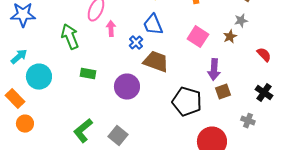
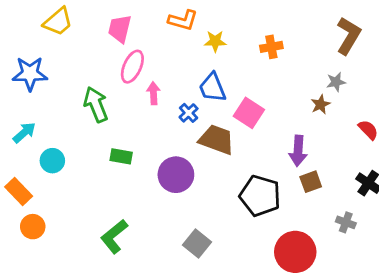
pink square: (198, 37) -> (249, 113), moved
cyan circle: (39, 77) -> (52, 161), size x0.7
gray square: (118, 136) -> (197, 243), moved

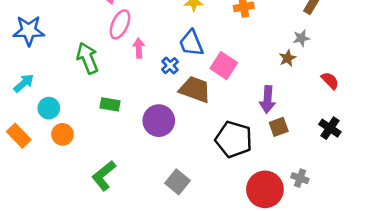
gray cross: (346, 222) -> (300, 178), moved
orange circle: (33, 227) -> (62, 134), moved

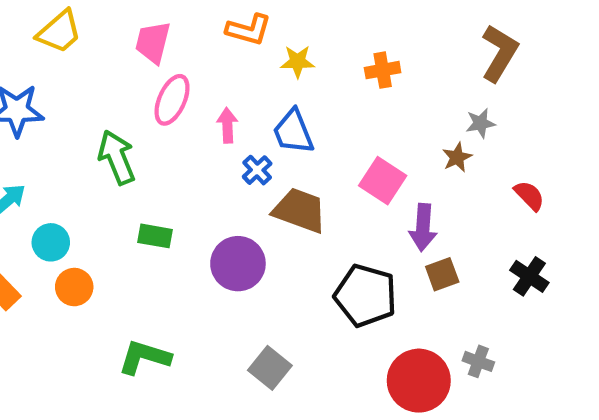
pink arrow: (139, 48) -> (227, 125), moved
pink square: (224, 66) -> (383, 181), moved
green L-shape: (104, 176) -> (144, 357), turned 56

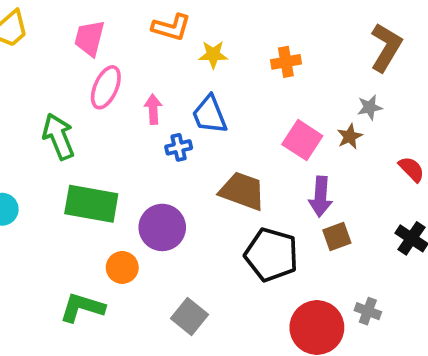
blue cross: (257, 170) -> (179, 147), turned 30
pink square: (383, 181) -> (302, 140), moved
brown trapezoid: (300, 210) -> (242, 191), moved
green rectangle: (155, 236) -> (91, 204), size x1.8
orange circle: (74, 287) -> (122, 267), moved

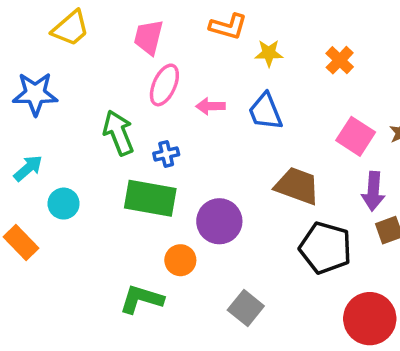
orange cross: (286, 62) -> (340, 60), turned -36
pink arrow: (153, 109) -> (210, 106), turned -88
blue cross: (179, 147) -> (166, 154), moved

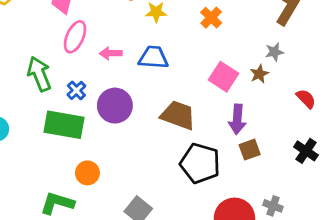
blue trapezoid: (265, 112) -> (153, 57), turned 116
blue cross: (166, 154) -> (76, 90), turned -30
purple circle: (219, 221) -> (115, 106), moved

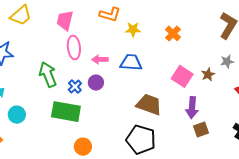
pink ellipse: (75, 37) -> (74, 47), turned -30
gray star: (274, 52) -> (227, 61), moved
purple circle: (115, 106) -> (96, 83), moved, size x0.6
black pentagon: (200, 163) -> (141, 140), moved

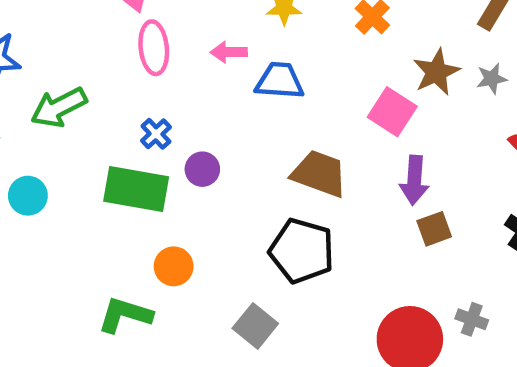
pink arrow: (100, 59) -> (229, 52), moved
green arrow: (48, 74) -> (59, 107), moved, turned -95
brown star: (208, 74) -> (436, 72), moved, size x1.5
purple circle: (96, 83) -> (202, 169), moved

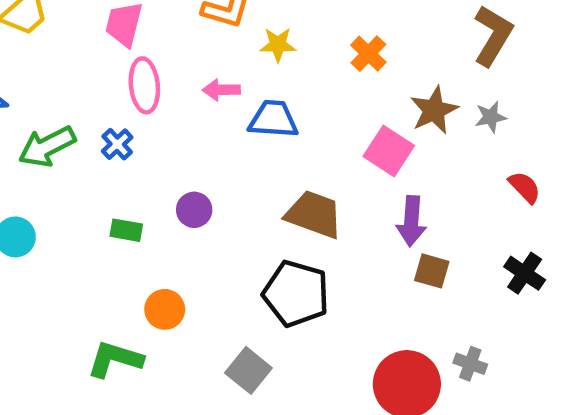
blue cross: (156, 134) -> (117, 144), moved
green rectangle: (136, 189) -> (126, 230), size x0.5
brown square: (434, 229) -> (432, 271), turned 36

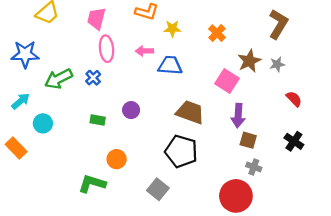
gray cross: (470, 364) -> (254, 167), moved

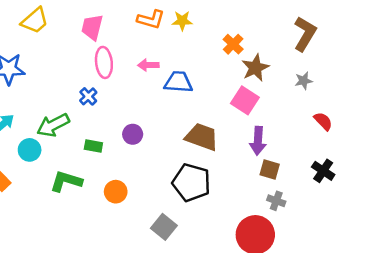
yellow star: (172, 29) -> (182, 21), moved
brown star: (249, 61) -> (255, 68), moved
green arrow: (59, 79) -> (53, 125), moved
green L-shape: (92, 184) -> (66, 181), moved

